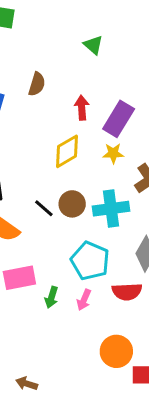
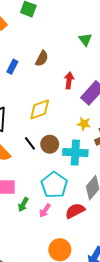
yellow diamond: (67, 151) -> (40, 109), moved
yellow star: (113, 153) -> (84, 124), moved
red semicircle: (127, 292) -> (75, 211), turned 144

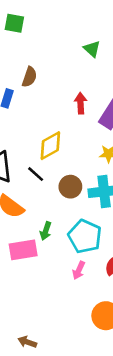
brown semicircle: (42, 59) -> (29, 77), moved
black line: (30, 143) -> (36, 174), moved
green arrow: (23, 204) -> (46, 231), moved

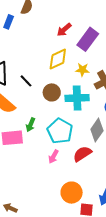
red arrow: (81, 103) -> (64, 30), turned -133
yellow diamond: (50, 146) -> (58, 59), moved

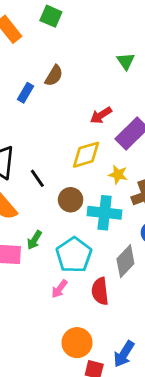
red semicircle: (82, 154) -> (100, 291), turned -72

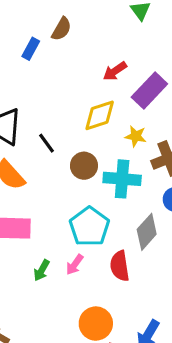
green arrow: (34, 240) -> (42, 270), moved

